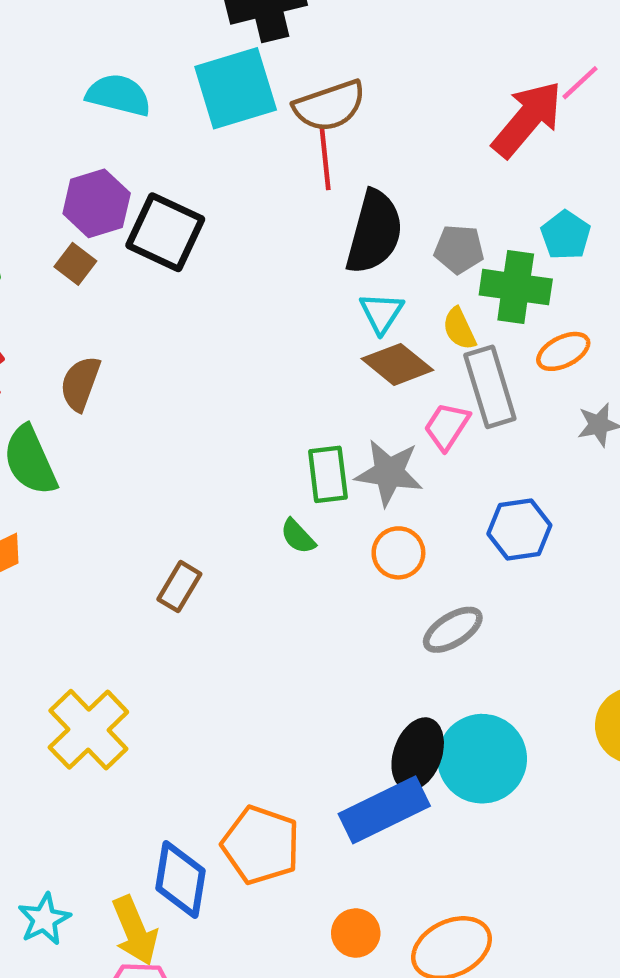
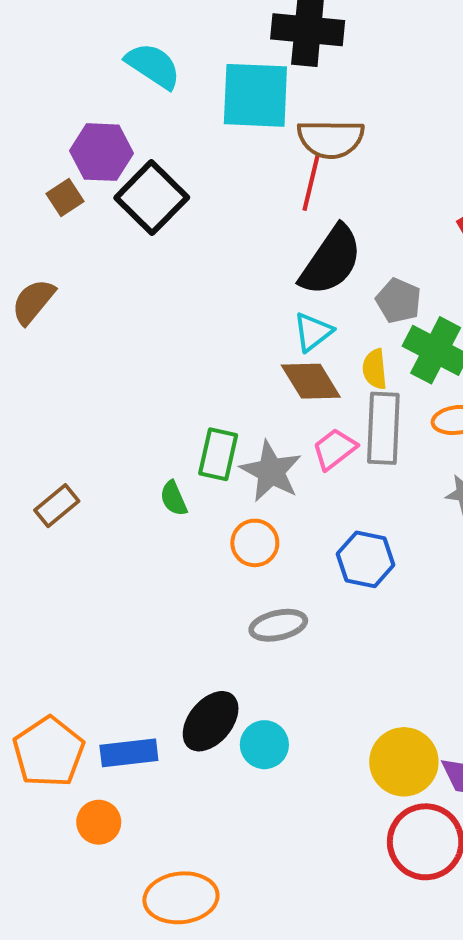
cyan circle: (482, 759) -> (264, 745), size x0.6
blue rectangle: (384, 810) -> (129, 753), moved, size x0.7
orange circle: (356, 933) -> (99, 822), moved

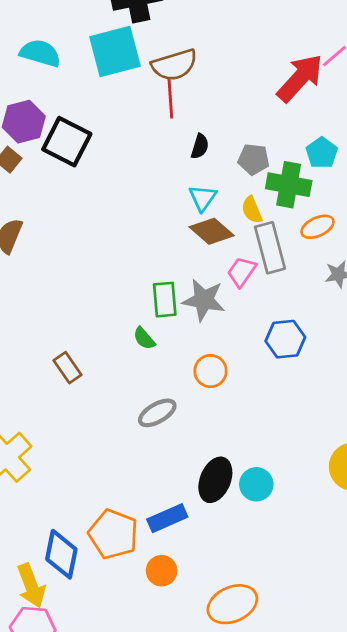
black semicircle: (331, 261) -> (200, 146), size x0.5
brown rectangle: (57, 506) -> (68, 368), turned -68
orange circle: (255, 543) -> (211, 371), moved
gray ellipse: (278, 625) -> (157, 413), moved

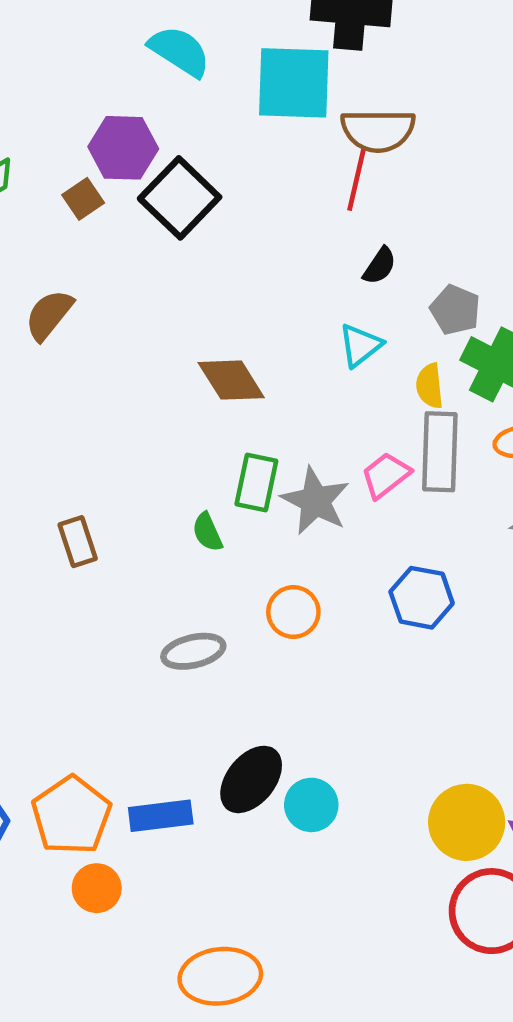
brown diamond: (212, 231) -> (231, 380), moved
orange circle: (162, 571) -> (97, 888), moved

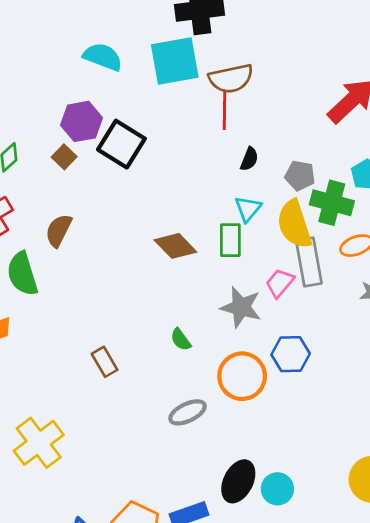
yellow semicircle: (430, 386) -> (294, 224), size x1.8
green rectangle: (256, 482) -> (230, 240), moved
blue hexagon: (422, 598) -> (291, 354), moved
orange circle: (293, 612) -> (242, 376), size x1.5

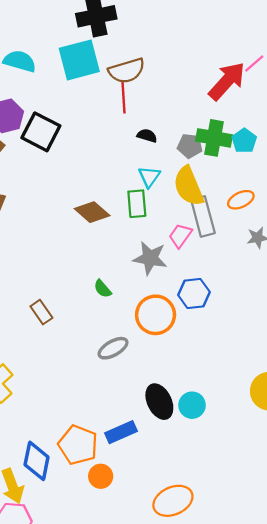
black semicircle: (249, 159) -> (147, 136), turned -90
green cross: (332, 203) -> (214, 138), moved
black ellipse: (238, 481) -> (159, 402), turned -48

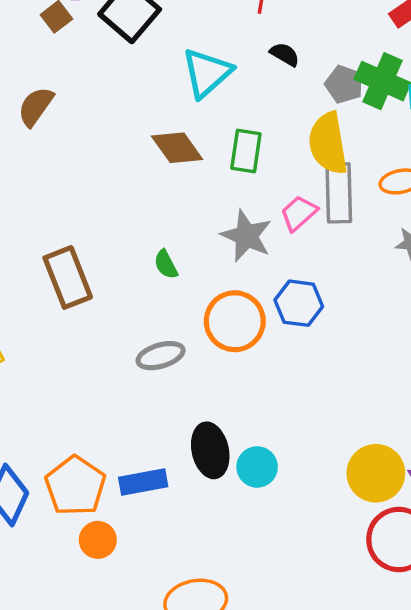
cyan triangle: (149, 177) -> (207, 73), moved, size x1.5
brown rectangle: (41, 312) -> (68, 277), size x1.6

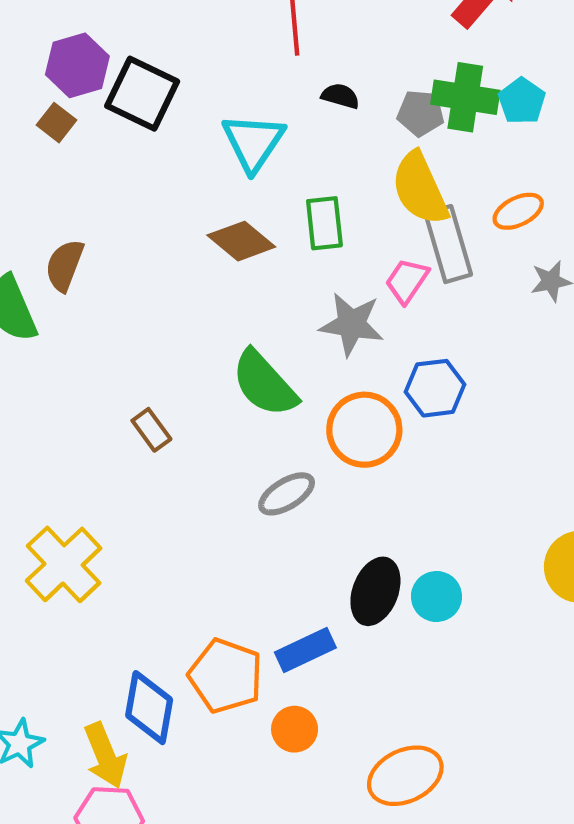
brown semicircle: (36, 107) -> (65, 265), moved
green semicircle: (166, 264) -> (264, 384), size x2.0
brown rectangle: (68, 277) -> (151, 430), size x0.6
black ellipse: (210, 450) -> (375, 591), turned 48
orange circle: (98, 540) -> (295, 729), moved

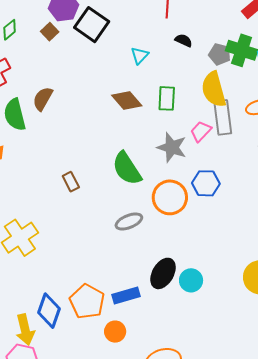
cyan triangle: (253, 142) -> (140, 55), size x0.6

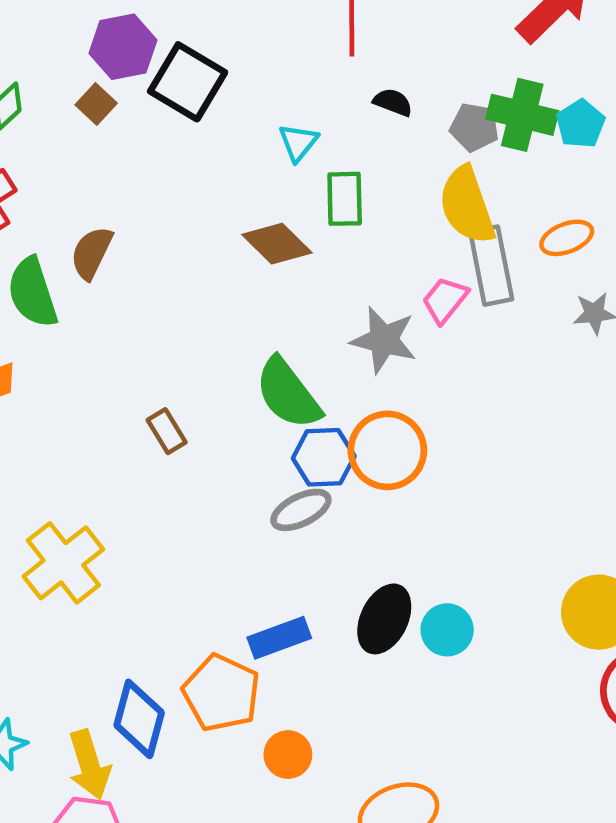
green rectangle: (167, 98) -> (345, 199), moved
blue hexagon: (206, 183) -> (324, 457), moved
blue rectangle: (126, 295) -> (279, 638), moved

